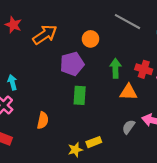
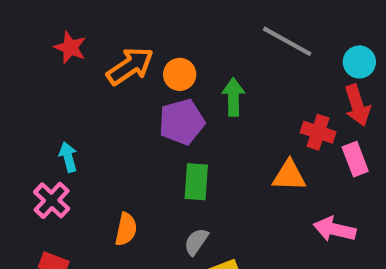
orange circle: (91, 39) -> (180, 74), moved
green arrow: (115, 68) -> (233, 97), moved
gray semicircle: (129, 127) -> (196, 242), moved

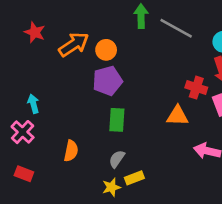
green arrow: (233, 97) -> (141, 16), moved

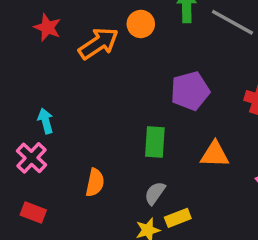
orange circle: (106, 50) -> (141, 24), moved
purple pentagon: (107, 81) -> (190, 91), moved
orange triangle: (177, 116) -> (215, 154), moved

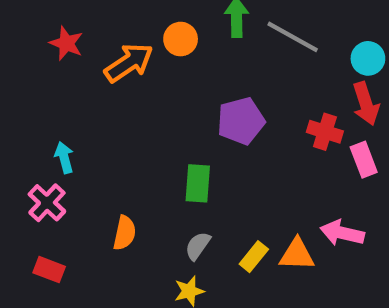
orange triangle: (215, 154) -> (297, 254), moved
yellow rectangle: (178, 218) -> (254, 257), moved, turned -30

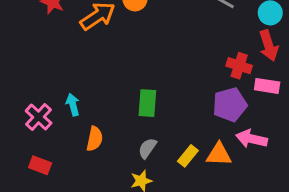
purple pentagon: (241, 121) -> (230, 105), moved
cyan arrow: (64, 158) -> (73, 105), moved
pink rectangle: (364, 160) -> (267, 86), turned -60

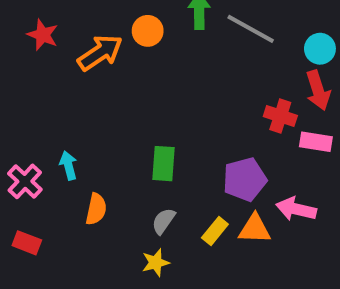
purple pentagon: (230, 105) -> (245, 179), moved

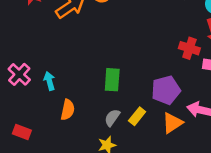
pink cross: (25, 181) -> (19, 74), moved
orange triangle: (255, 229) -> (172, 123), turned -35
yellow rectangle: (215, 231) -> (137, 116), moved

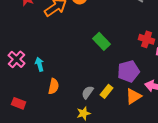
green rectangle: (112, 80) -> (102, 41), moved, turned -48

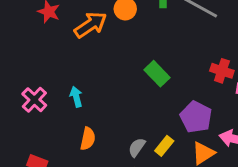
cyan arrow: (40, 64) -> (76, 97), moved
purple pentagon: (129, 71) -> (196, 117), turned -30

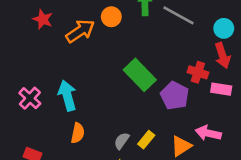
green rectangle: (157, 74) -> (140, 75), size x1.4
cyan arrow: (76, 97) -> (67, 96), size x1.6
purple pentagon: (196, 117) -> (175, 96), moved

